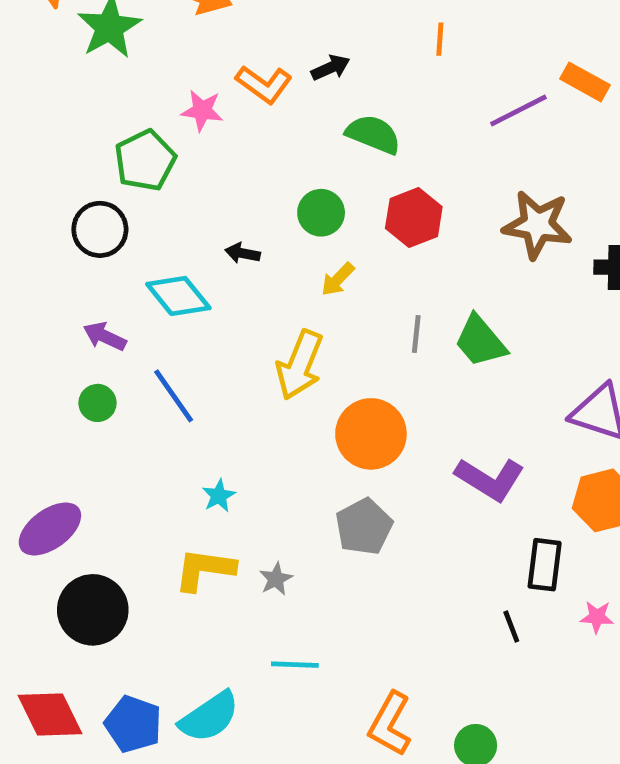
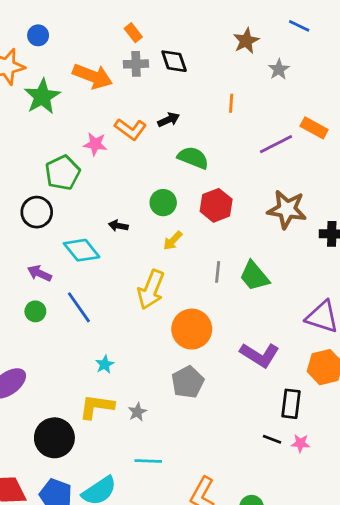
black circle: (93, 610) -> (54, 438), moved
pink star: (597, 617) -> (301, 443), moved
black line: (511, 627) -> (272, 439), turned -48

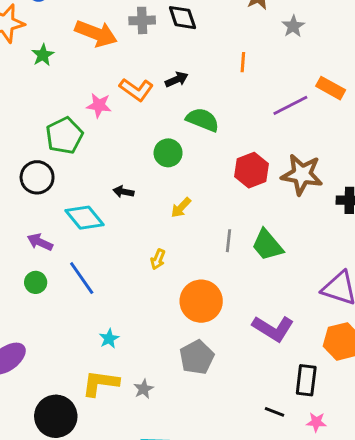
green star: (42, 97) -> (43, 55), size x0.6
green circle: (163, 203) -> (168, 153), moved
red hexagon: (216, 205) -> (252, 170), moved
yellow arrow: (151, 290) -> (158, 259), size x0.5
black line: (272, 439) -> (275, 412), moved

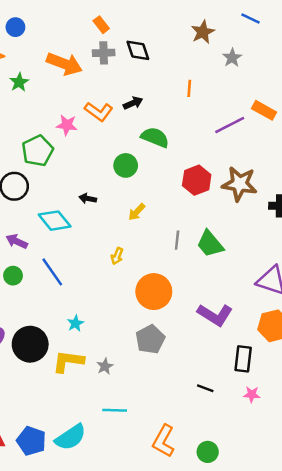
black line: (275, 412) -> (205, 388), moved
black circle: (56, 416) -> (30, 344), moved

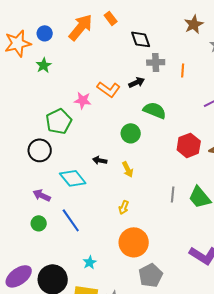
blue circle: (15, 27) -> (45, 33), moved
gray cross: (104, 53) -> (156, 62), moved
orange arrow: (64, 64) -> (81, 27), moved, turned -72
yellow arrow: (137, 212) -> (128, 169), moved, turned -70
orange circle: (154, 292) -> (134, 242), moved

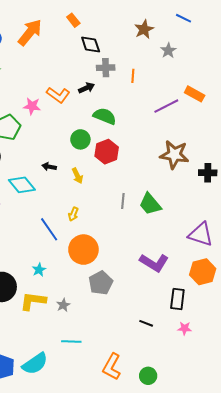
orange rectangle: (111, 18) -> (73, 20), moved
red hexagon: (189, 145) -> (107, 152), moved
blue line: (71, 220) -> (49, 229), moved

